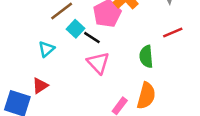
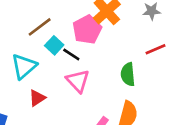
cyan triangle: (46, 49) -> (24, 66), size x1.5
red triangle: (40, 86) -> (37, 98), moved

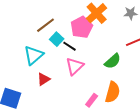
green semicircle: (128, 74) -> (113, 61), turned -126
pink triangle: (78, 81) -> (75, 66), turned 30

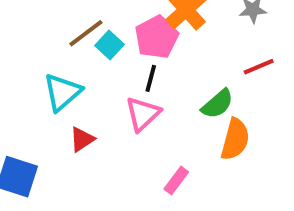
cyan square: (57, 39) -> (109, 45), moved
black line: (70, 46) -> (151, 78), moved, turned 72
orange semicircle: (113, 92) -> (235, 139), moved

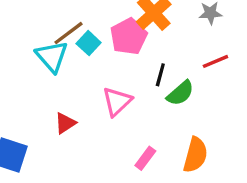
black line: (151, 78) -> (160, 75), moved
cyan triangle: (62, 92) -> (52, 56), moved, turned -30
orange semicircle: (235, 139) -> (195, 155), moved

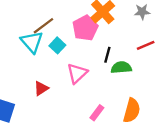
cyan square: (89, 43) -> (57, 45), moved
green semicircle: (180, 93) -> (121, 67), turned -144

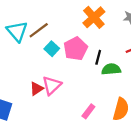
pink pentagon: (85, 28) -> (75, 49), moved
cyan triangle: (32, 42) -> (17, 31), moved
pink triangle: (77, 73) -> (52, 85), moved

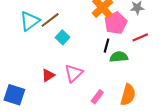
cyan triangle: (17, 31) -> (30, 21), turned 35
pink pentagon: (75, 49) -> (116, 23), moved
pink triangle: (52, 85) -> (74, 73), moved

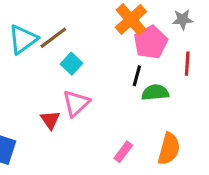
red line: (140, 37) -> (187, 64), turned -63
pink triangle: (74, 73) -> (76, 103), moved
red triangle: (48, 75) -> (50, 120), turned -32

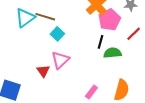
brown line: (53, 38) -> (45, 17), turned 54
red line: (187, 64) -> (134, 34), turned 42

